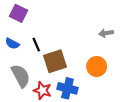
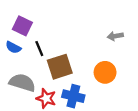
purple square: (19, 13) -> (22, 26), moved
gray semicircle: (21, 76) -> (22, 83), turned -45

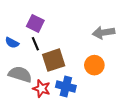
purple square: (22, 26) -> (35, 23), moved
gray arrow: (115, 36) -> (104, 33), size x1.5

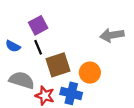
purple square: (35, 23) -> (38, 25), turned 36
orange circle: (94, 65) -> (90, 73), moved

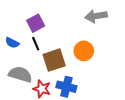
gray arrow: (112, 35) -> (96, 16), moved
orange circle: (90, 73) -> (84, 51), moved

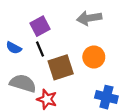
gray arrow: (96, 16) -> (89, 18), moved
blue cross: (66, 87) -> (106, 97), moved

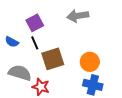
orange circle: (94, 57) -> (90, 62), moved

